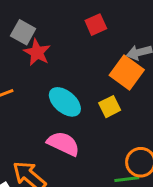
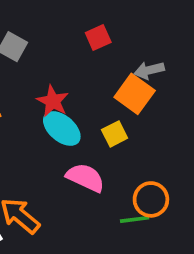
red star: (37, 52) -> (53, 101), moved
pink semicircle: (63, 144) -> (85, 178), moved

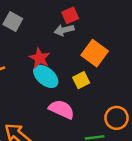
gray arrow: (149, 70) -> (64, 30), moved
orange circle: (151, 199) -> (117, 118), moved

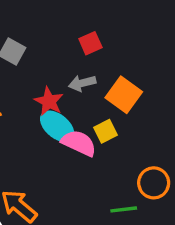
gray arrow: (64, 30) -> (82, 83), moved
pink semicircle: (62, 109) -> (79, 143), moved

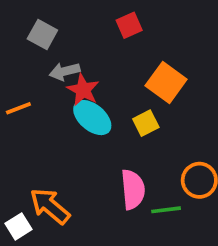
gray arrow: (82, 83) -> (65, 71), moved
pink semicircle: (79, 143) -> (133, 190), moved, turned 60

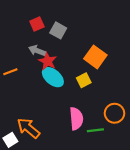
red square: (129, 25) -> (37, 24), moved
gray square: (42, 34) -> (58, 30), moved
gray arrow: (65, 71) -> (37, 51), turned 35

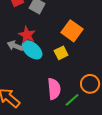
gray arrow: (37, 51) -> (15, 46), moved
green line: (95, 130) -> (72, 100), turned -35

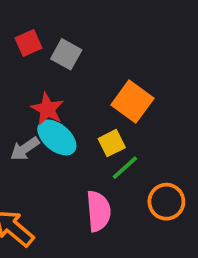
gray arrow: (15, 46) -> (25, 149), moved, turned -56
green line: (72, 100) -> (125, 168), moved

